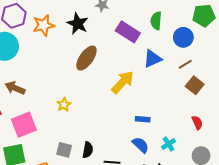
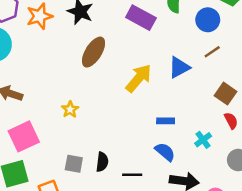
blue triangle: (152, 59) -> (179, 67), moved
brown square: (195, 85) -> (225, 94), moved
cyan cross: (169, 144) -> (203, 140), moved

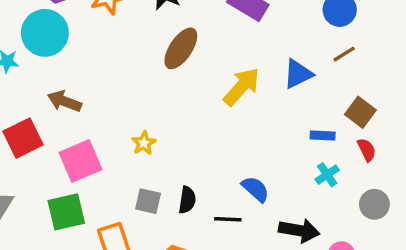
yellow star: (70, 109) -> (144, 143), moved
blue rectangle: (166, 121) -> (323, 135), moved
blue semicircle: (165, 152) -> (255, 189), moved

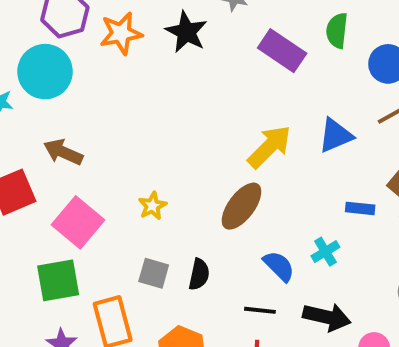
brown ellipse: (181, 48) -> (242, 206), moved
pink square: (81, 161) -> (78, 222), turned -30
cyan cross: (327, 175) -> (325, 252), moved
black line: (228, 219) -> (260, 310), moved

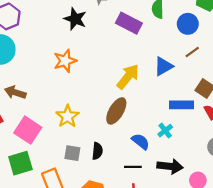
orange star: (121, 33) -> (65, 61), moved
yellow star: (152, 206) -> (68, 116), size x1.5
blue rectangle: (360, 208) -> (181, 105), size x1.5

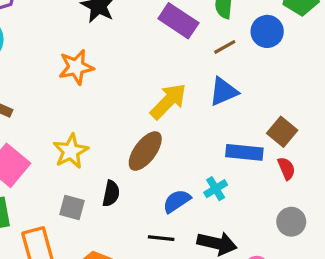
brown line: (192, 52) -> (225, 47), moved
blue semicircle: (141, 141) -> (177, 201), turned -78
black semicircle: (97, 151) -> (111, 193), moved

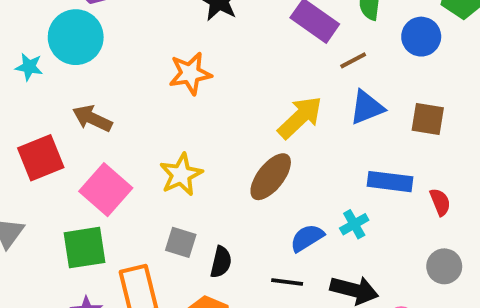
brown line: (225, 47) -> (353, 60), moved
brown square: (282, 132) -> (428, 119), moved, turned -32
black semicircle: (111, 193) -> (221, 262), moved

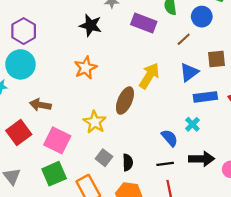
brown line: (353, 60) -> (184, 39), moved
blue triangle: (367, 108) -> (189, 72), moved
brown ellipse: (271, 177) -> (125, 101), moved
blue semicircle: (307, 238) -> (170, 138), turned 96
gray square: (181, 242) -> (104, 158), turned 35

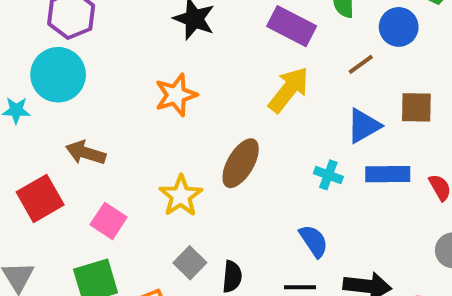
yellow arrow: (149, 76) -> (289, 90), moved
cyan cross: (192, 124) -> (328, 175), moved, turned -32
pink square: (57, 140) -> (109, 221), size x0.7

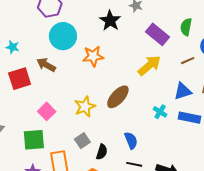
cyan circle: (58, 75) -> (63, 36), moved
brown arrow: (86, 153) -> (46, 65), moved
red square: (40, 198) -> (20, 79), moved
blue semicircle: (314, 241) -> (131, 140), moved

